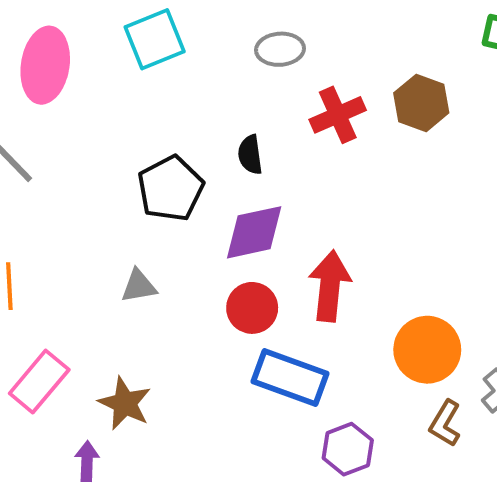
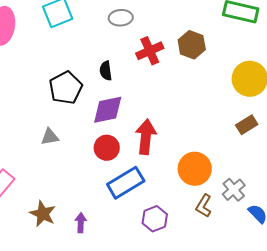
blue rectangle: (290, 378) -> (126, 183), turned -51
brown star: (125, 403) -> (43, 214), moved
purple arrow: (87, 461) -> (81, 223), moved

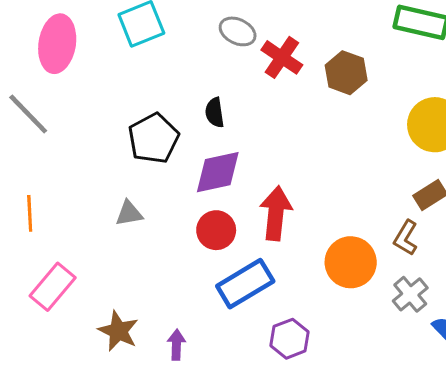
gray ellipse: (121, 18) -> (238, 31), turned 30
red cross: (150, 51) -> (282, 57), moved, turned -32
brown L-shape: (204, 206) -> (406, 238), moved

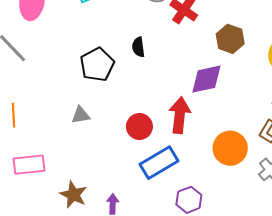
brown hexagon: (346, 73) -> (230, 39), moved
purple diamond: (218, 172) -> (206, 79), moved
pink rectangle: (53, 287) -> (29, 165), turned 44

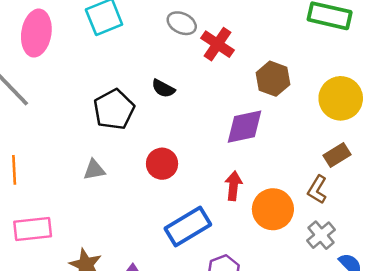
black semicircle: (138, 47) -> (163, 88), turned -54
red arrow: (180, 115) -> (233, 186), moved, size x0.7
red circle: (139, 127) -> (162, 164), moved

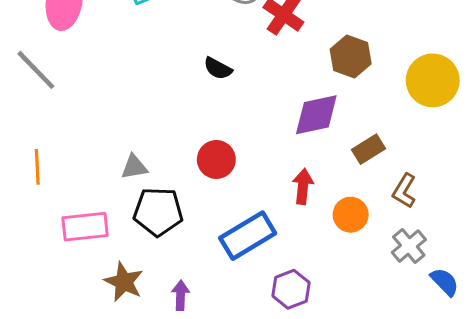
black pentagon: (114, 109) -> (158, 212), moved, turned 30
brown rectangle: (337, 155) -> (369, 149), moved
orange circle: (273, 209) -> (351, 215), size x0.7
pink rectangle: (33, 229) -> (85, 227), moved

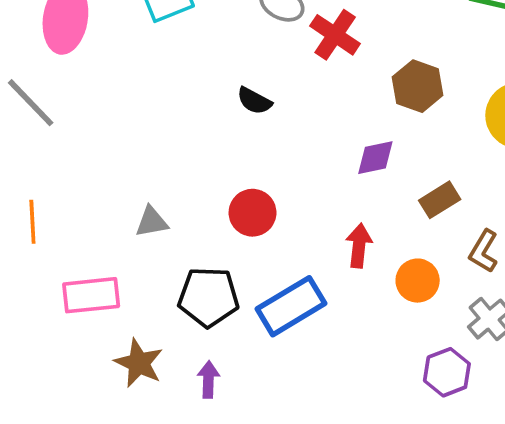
purple diamond: (316, 115) -> (375, 158), size x0.7
black pentagon: (158, 212) -> (209, 297), moved
purple hexagon: (291, 289) -> (447, 372), moved

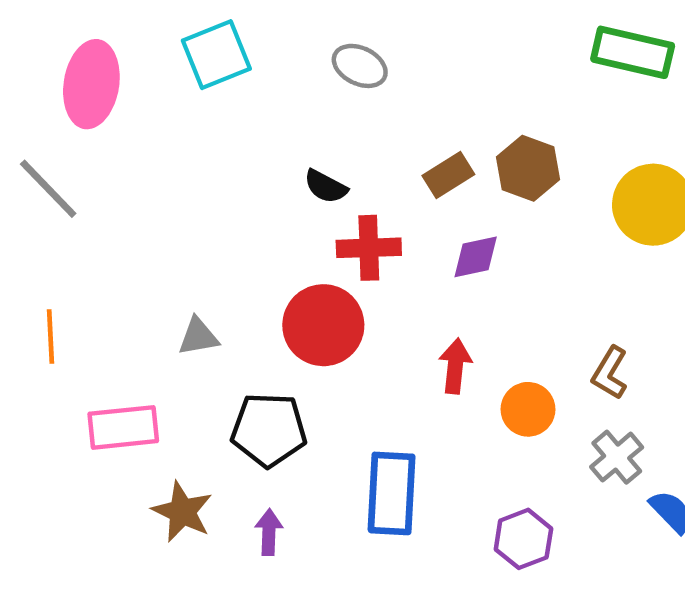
red cross: (335, 35) -> (369, 248), moved, turned -36
brown rectangle: (440, 200) -> (448, 175), moved
red circle: (253, 213) -> (323, 325), size x1.4
blue rectangle: (291, 306) -> (392, 493), moved, turned -56
purple hexagon: (447, 372) -> (523, 539), moved

